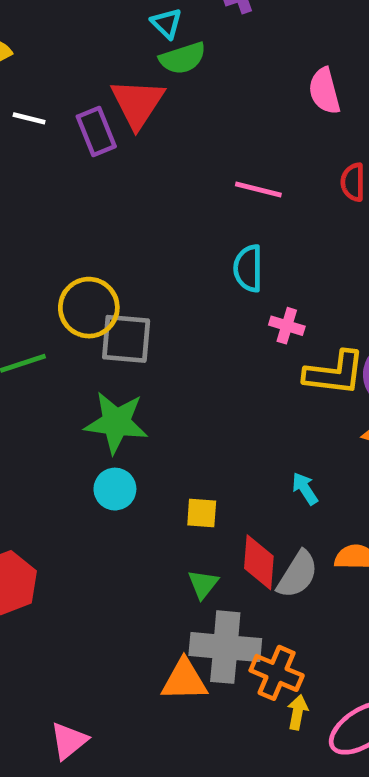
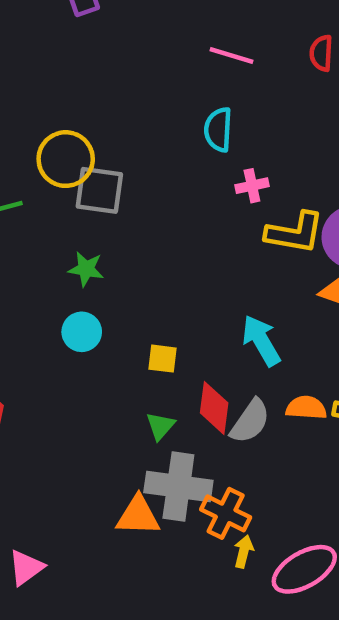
pink cross: (287, 326) -> (252, 186), turned -32
green star: (116, 422) -> (86, 269), size x0.6
cyan arrow: (305, 489) -> (261, 340), size x1.6

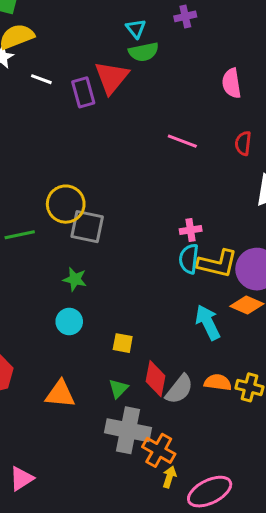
cyan semicircle: (218, 130) -> (189, 259), moved
cyan arrow: (261, 340) -> (208, 322), moved
orange triangle: (138, 516) -> (60, 394), moved

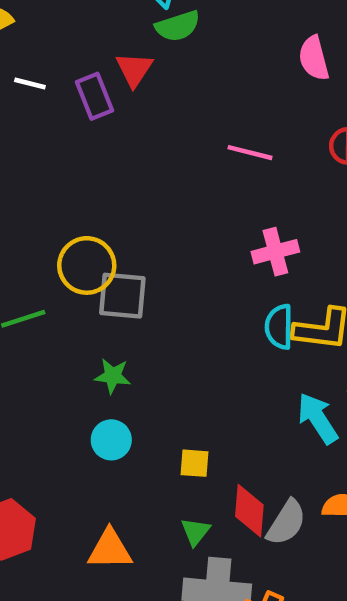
red triangle: (112, 77) -> (134, 69), size x0.7
pink cross: (191, 230) -> (275, 252), moved, size x1.4

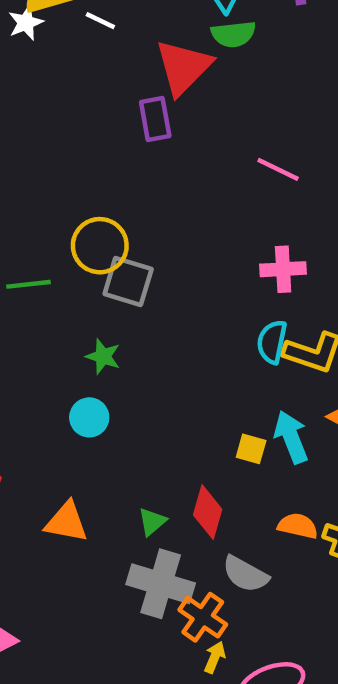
red triangle: (134, 69) -> (183, 67), size x1.6
white line: (30, 83) -> (100, 21), moved
purple rectangle: (94, 96) -> (155, 119), moved
yellow square: (195, 463) -> (251, 449), moved
gray semicircle: (286, 523) -> (245, 574), moved, turned 75

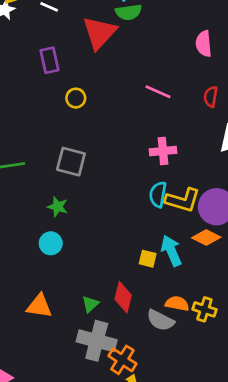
purple rectangle: (155, 119) -> (50, 60), moved
yellow circle: (100, 246) -> (76, 98), moved, size x0.6
gray semicircle: (245, 574) -> (160, 320), moved

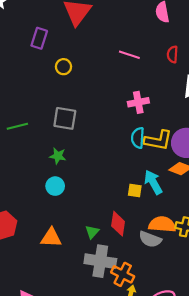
purple rectangle: (50, 60) -> (39, 38), turned 36
orange semicircle: (177, 304) -> (162, 224), size x1.4

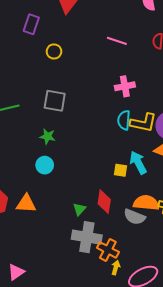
orange triangle: (51, 238) -> (26, 204), moved

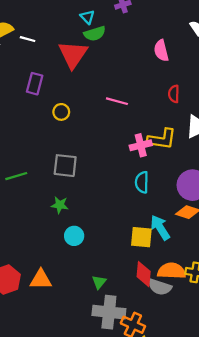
pink line: (117, 41) -> (117, 101), moved
yellow L-shape: (143, 123) -> (162, 139), moved
cyan circle: (45, 165) -> (74, 236), moved
yellow square: (120, 170) -> (141, 237), size x1.5
red diamond: (104, 202) -> (144, 274), moved

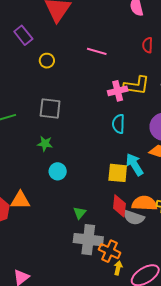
purple rectangle: (35, 84) -> (23, 35), turned -54
orange triangle: (41, 279) -> (20, 200), moved

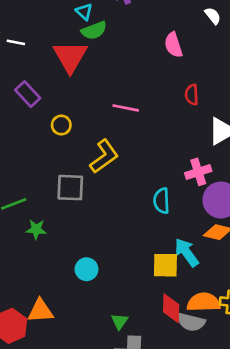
yellow L-shape: (137, 85) -> (104, 156), moved, turned -40
pink cross: (118, 91) -> (198, 172), moved
green star: (45, 144) -> (36, 229), moved

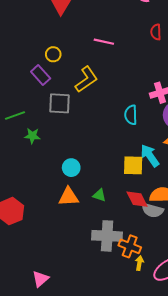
purple rectangle: (28, 94) -> (41, 75), moved
red diamond: (171, 308) -> (137, 199), turned -30
orange triangle: (40, 311) -> (69, 197), moved
green triangle: (120, 321) -> (99, 195), moved, turned -48

